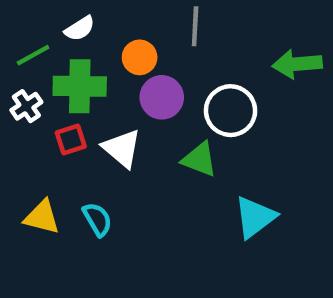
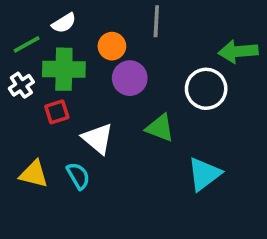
white circle: (231, 111) -> (206, 89), moved
white triangle: (122, 148) -> (98, 139), moved

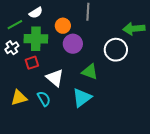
yellow triangle: (34, 174) -> (19, 98), turned -30
cyan triangle: (204, 174) -> (82, 98), moved

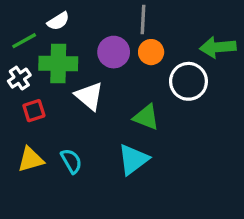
orange circle: (63, 26) -> (151, 52), moved
purple circle: (73, 44) -> (114, 52), moved
red square: (32, 63) -> (34, 111), moved
white triangle: (55, 78) -> (89, 96), moved

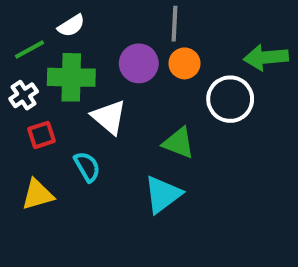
cyan semicircle: (71, 161) -> (87, 167), moved

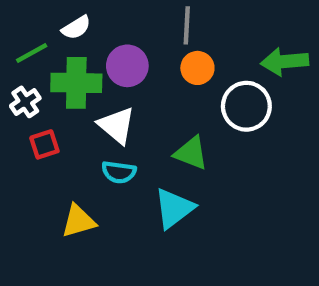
purple circle: (139, 63) -> (127, 66), moved
cyan semicircle: (87, 167) -> (119, 172), moved, turned 128
yellow triangle: (38, 194) -> (78, 221), moved

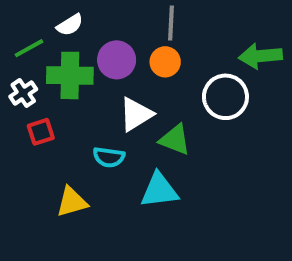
orange circle: (197, 68) -> (165, 62), moved
white triangle: (117, 125) -> (136, 114), moved, turned 48
cyan triangle: (174, 208) -> (159, 190), turned 30

